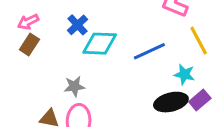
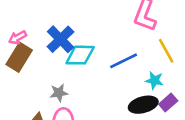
blue cross: (77, 25) -> (60, 39), size x1.5
brown rectangle: (29, 45) -> (19, 57), size x1.5

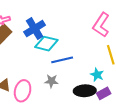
blue line: (124, 61) -> (62, 60), moved
gray star: (59, 93) -> (51, 81), moved

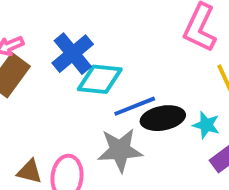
gray star: (51, 81) -> (120, 150), size x1.6
black ellipse: (85, 91) -> (163, 118), moved

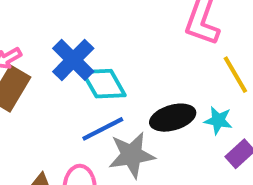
cyan diamond: (100, 79) -> (104, 84), turned 60
blue line: (135, 106) -> (103, 129), moved

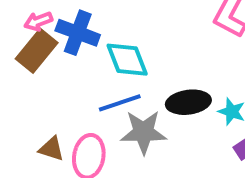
blue cross: (73, 60) -> (78, 33), moved, turned -33

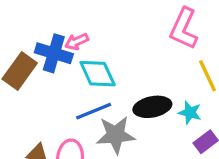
pink arrow: (38, 21) -> (77, 41), moved

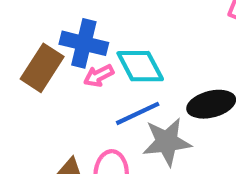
pink arrow: (77, 41) -> (99, 76), moved

